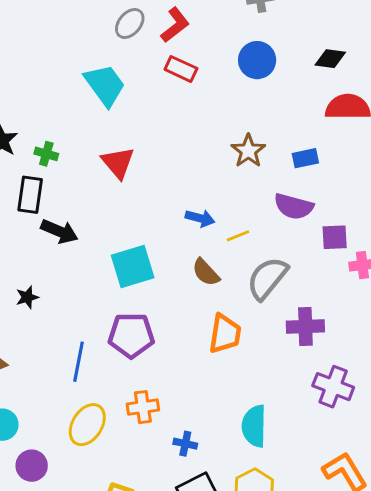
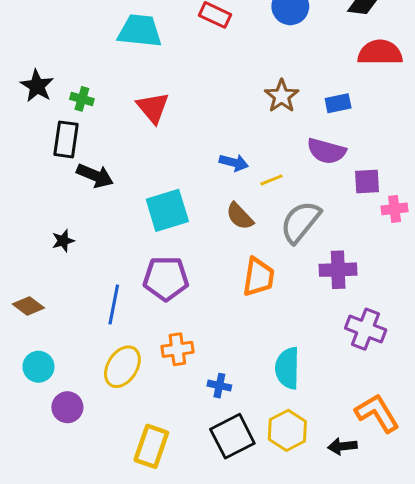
cyan trapezoid: (105, 85) -> (140, 31), turned -48

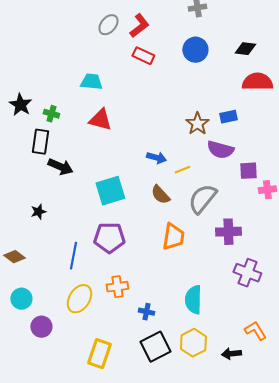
cyan trapezoid: (140, 31) -> (91, 82), moved, size x0.7
brown star: (282, 96) -> (197, 124), moved
red triangle: (153, 108) -> (100, 120), turned -35
orange L-shape: (377, 413) -> (255, 331), size x0.7

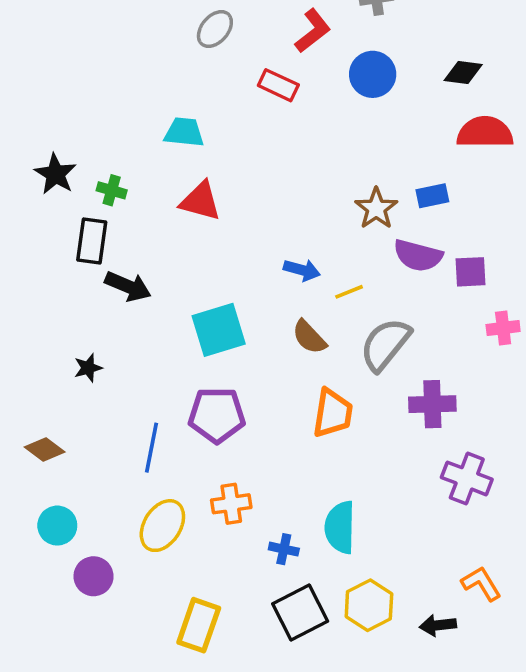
red L-shape: (139, 26) -> (313, 31), moved
purple square: (248, 171) -> (470, 272), moved
cyan semicircle: (193, 300) -> (340, 527), moved

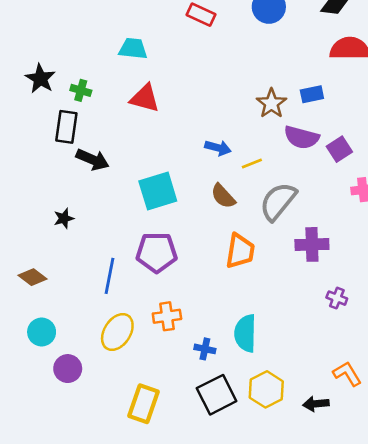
purple square: (470, 272) -> (339, 149), turned -30
purple cross: (467, 478) -> (337, 298), size x0.6

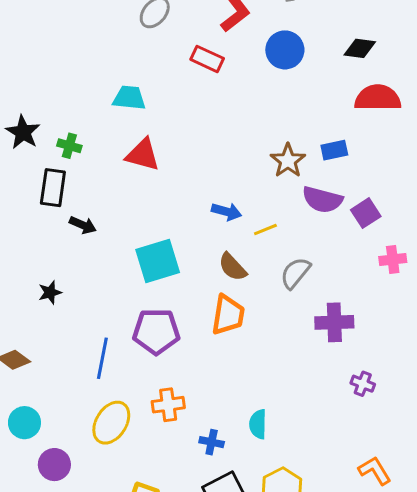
black arrow: (93, 160) -> (83, 225), size x0.7
gray semicircle: (278, 201) -> (295, 273), size x0.7
orange trapezoid: (240, 251) -> (228, 315), moved
cyan semicircle: (245, 333) -> (258, 424), size x0.7

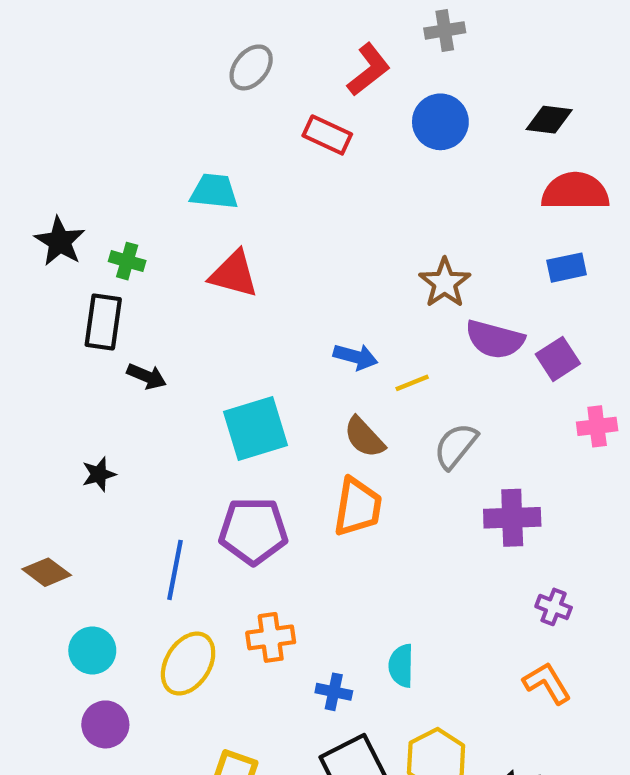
blue rectangle: (334, 150) -> (567, 268), moved
cyan circle: (24, 423) -> (92, 650), moved
orange L-shape: (375, 471) -> (547, 683), moved

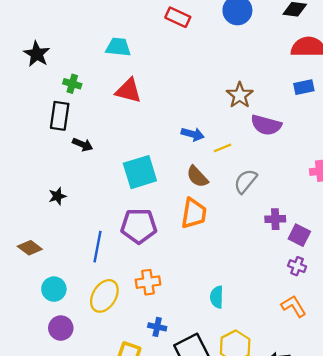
black star: (60, 241) -> (37, 54), moved
purple square: (558, 359) -> (299, 235), moved, turned -30
purple cross: (512, 518) -> (275, 219), size x0.7
blue cross: (334, 692) -> (157, 327), moved

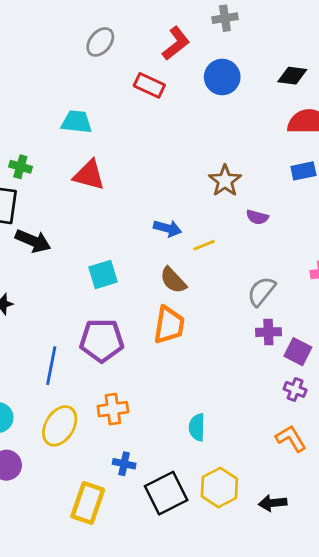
purple semicircle: (266, 125) -> (257, 217), size x0.6
black arrow: (83, 145) -> (33, 241), size x1.4
cyan square: (140, 172) -> (103, 275), size x0.7
gray semicircle: (245, 181) -> (261, 291), moved

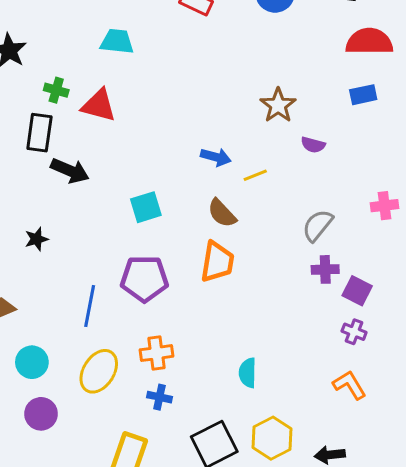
red triangle: (89, 175) -> (99, 105), moved
blue cross: (124, 464) -> (160, 397), moved

